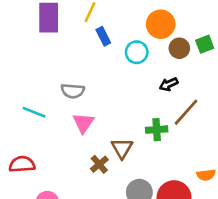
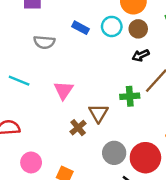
blue rectangle: (103, 36) -> (80, 28), moved, turned -35
brown circle: (179, 48) -> (138, 29), moved
gray semicircle: (73, 91) -> (44, 42), moved

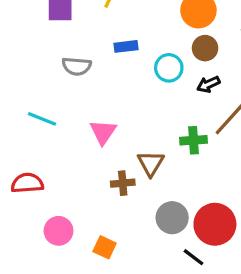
cyan circle: (112, 26) -> (169, 68), moved
blue rectangle: (80, 28) -> (126, 46), turned -35
brown cross: (78, 128) -> (123, 183), turned 35

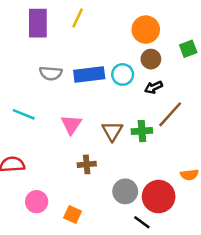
blue rectangle: (126, 46) -> (89, 74), moved, size x1.6
brown triangle: (151, 163) -> (112, 131), moved

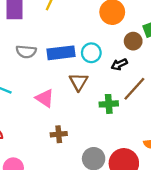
brown circle: (151, 59) -> (133, 41), moved
pink triangle: (71, 125) -> (45, 98), turned -30
brown triangle: (112, 131) -> (78, 82), moved

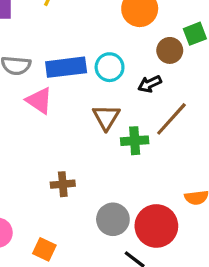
brown triangle: (78, 82) -> (106, 117), moved
pink triangle: (45, 98) -> (39, 101), moved

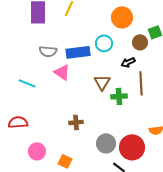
cyan circle: (110, 67) -> (104, 43), moved
brown line: (171, 119) -> (141, 83), turned -45

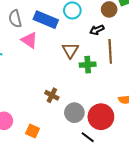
gray semicircle: (48, 51) -> (15, 19), turned 72
blue rectangle: (78, 52) -> (46, 20), turned 30
brown cross: (76, 122) -> (52, 95), moved, turned 32

